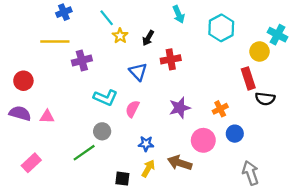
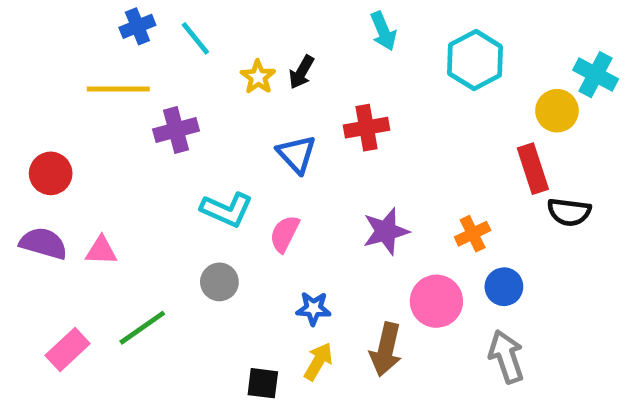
cyan line: (107, 18) -> (195, 38), moved
black arrow: (148, 38) -> (301, 72), moved
green line: (84, 153) -> (142, 328), moved
brown arrow: (180, 163) -> (386, 349), turned -95
gray arrow: (251, 173) -> (506, 357), moved

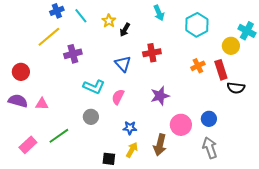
yellow star: (258, 77) -> (109, 21), moved
yellow line: (118, 89) -> (49, 37), turned -40
orange cross: (473, 234) -> (198, 66), moved

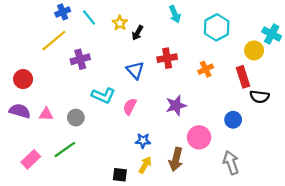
orange cross: (198, 66) -> (206, 69), moved
gray circle: (91, 117) -> (76, 118), moved
blue circle: (209, 119) -> (233, 120), moved

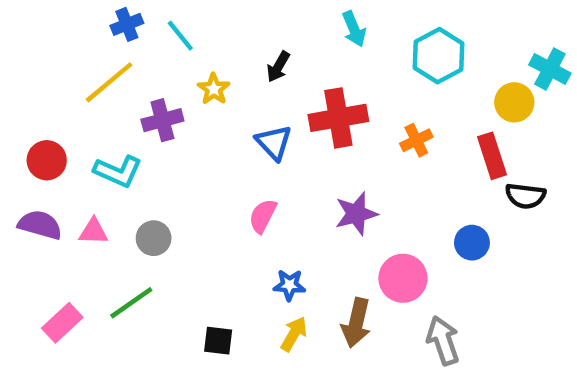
yellow star: (120, 23) -> (214, 89), moved
red cross: (167, 58) -> (338, 118), size x1.4
cyan L-shape: (103, 96) -> (118, 171), moved
gray arrow: (231, 163) -> (443, 341), moved
black square: (120, 175) -> (218, 341), moved

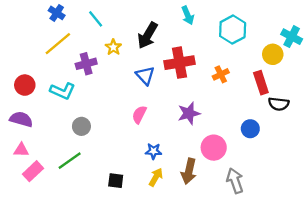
blue cross: (127, 24) -> (57, 13), moved, turned -35
black arrow: (278, 67) -> (148, 35), size x1.6
pink triangle: (93, 231) -> (21, 150), moved

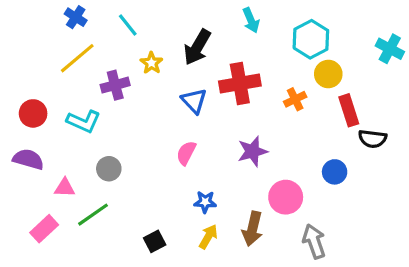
yellow circle: (273, 54) -> (328, 74), moved
pink triangle: (21, 150) -> (65, 188), moved
black square: (116, 181) -> (155, 241), turned -35

